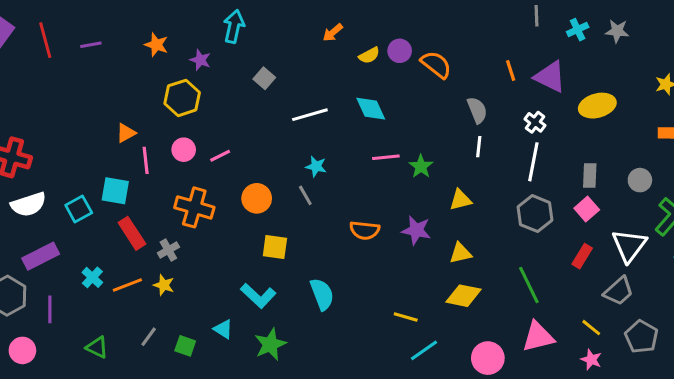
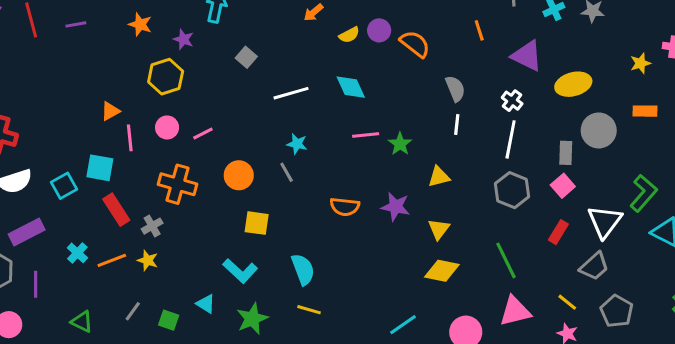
orange line: (511, 71) -> (479, 30), moved
gray circle: (640, 180) -> (599, 130), moved, size x1.5
yellow triangle: (460, 253) -> (439, 229), turned -40
yellow line: (406, 317) -> (309, 310), moved

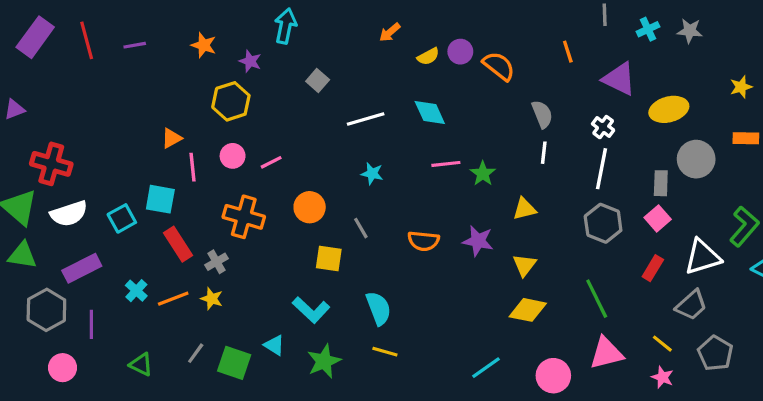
gray line: (287, 172) -> (361, 228), moved
white triangle: (605, 222) -> (703, 257), turned 36
green square: (169, 320) -> (234, 363), size x1.5

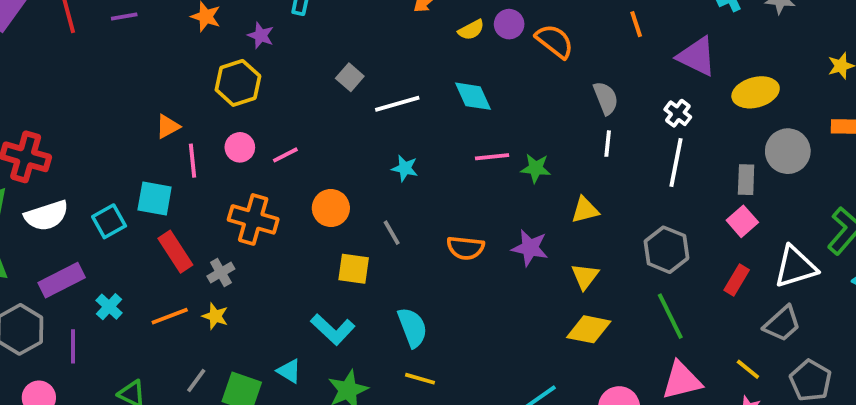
gray square: (318, 80) -> (350, 77), moved
green star: (483, 174) -> (536, 168), turned -30
gray hexagon: (603, 223) -> (666, 250), moved
cyan cross: (136, 291) -> (109, 307), moved

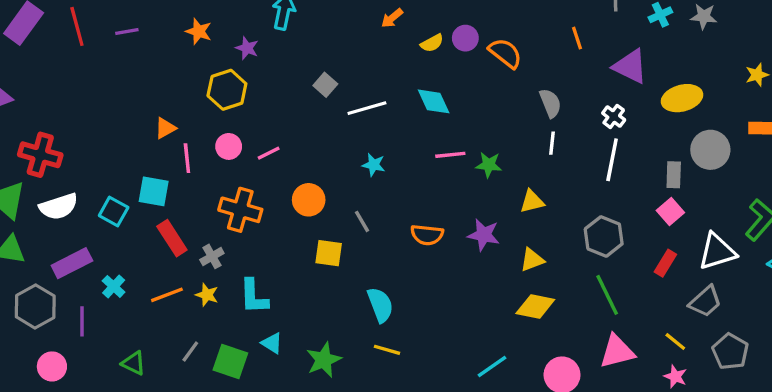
cyan square: (109, 221) -> (114, 211), turned -32
yellow triangle: (585, 276) -> (532, 260), turned 32
cyan L-shape: (333, 329) -> (254, 296), moved, turned 45

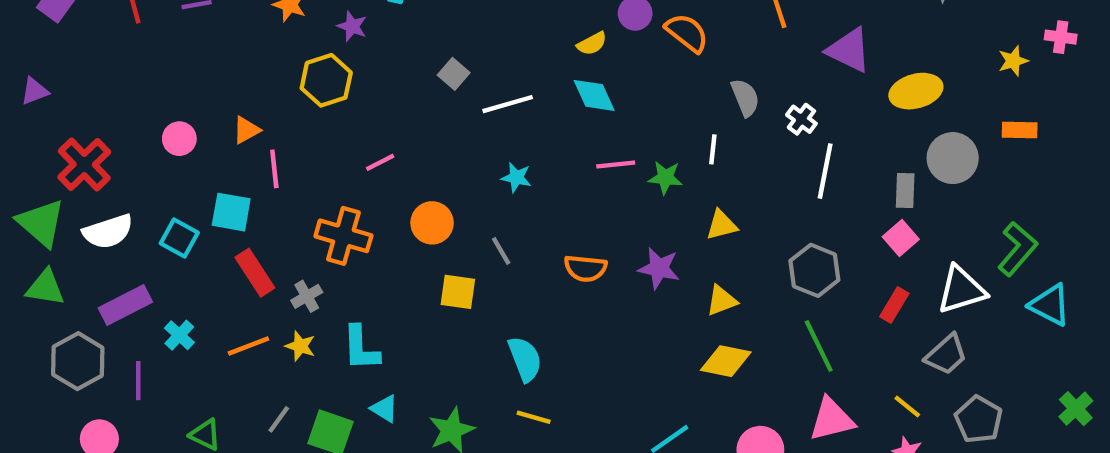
yellow semicircle: (432, 43) -> (592, 44), moved
white cross: (614, 116) -> (801, 119), moved
white line: (552, 143) -> (713, 149), moved
pink circle: (229, 146) -> (179, 139), moved
red cross: (40, 155) -> (84, 165), turned 30

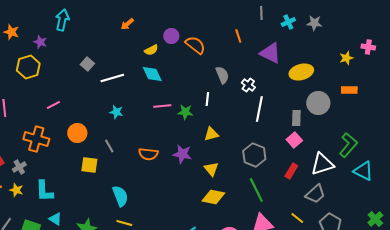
yellow triangle: (722, 301) -> (211, 169), turned -49

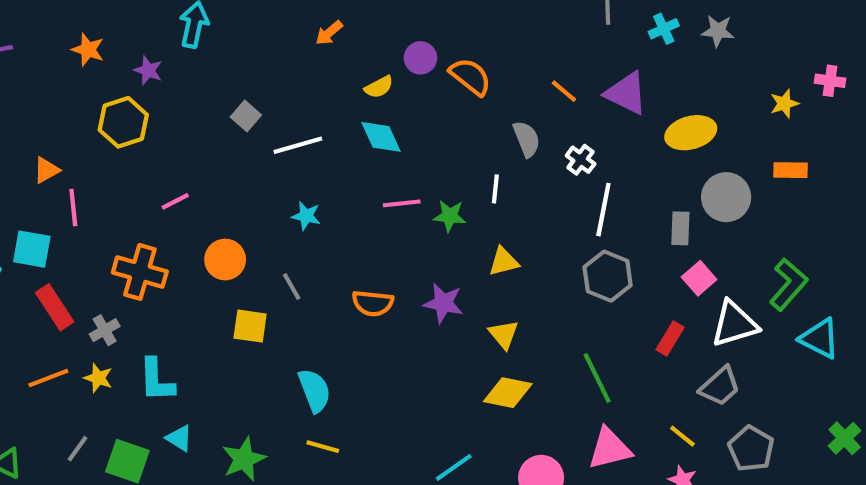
orange line: (238, 36) -> (564, 91), moved, turned -32
pink square: (294, 140) -> (699, 278), moved
gray hexagon: (254, 155) -> (608, 276), moved

